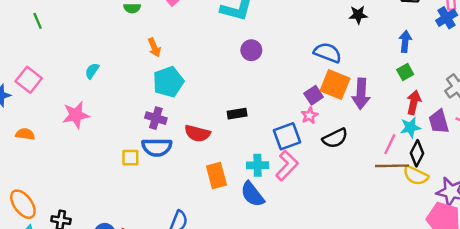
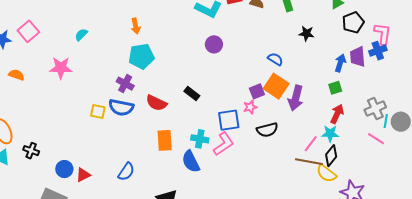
blue semicircle: (328, 53) -> (275, 59), size x0.7
black rectangle: (237, 114) -> (192, 94), turned 35
purple trapezoid: (439, 122) -> (358, 57), moved

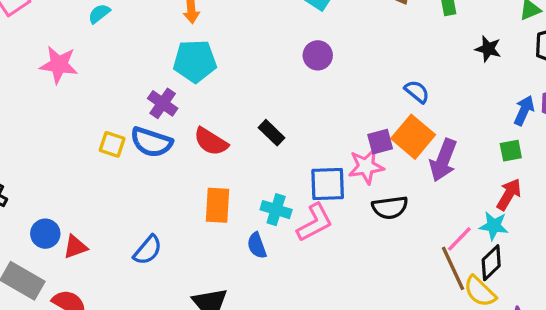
black star: (307, 33) -> (488, 49), moved
pink star: (250, 107) -> (366, 166), size x1.5
blue semicircle: (191, 162) -> (257, 245), size x0.7
brown line: (309, 162) -> (453, 268), turned 48

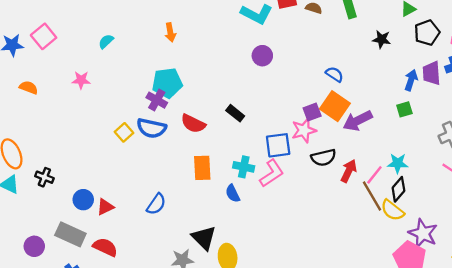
cyan pentagon: (195, 61) -> (167, 83), moved
pink star: (59, 65) -> (81, 80), size x0.7
yellow square: (112, 144) -> (124, 132), turned 36
purple arrow: (443, 160) -> (358, 121), turned 48
red arrow: (509, 194) -> (349, 171), moved

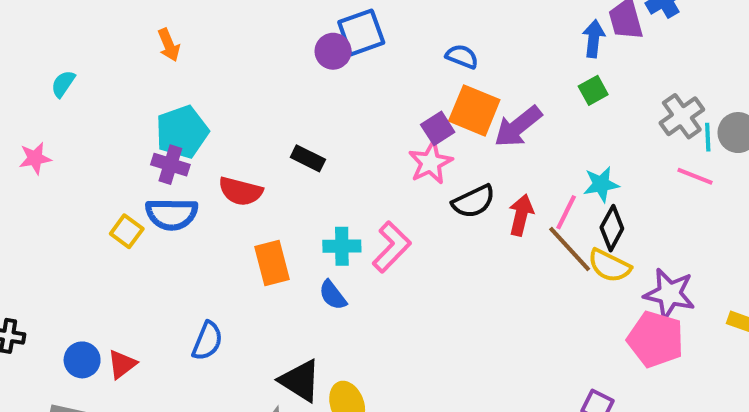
blue square: (278, 145) -> (361, 32), moved

